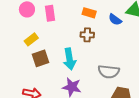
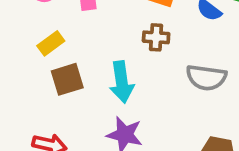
gray semicircle: (109, 72) -> (206, 78), moved

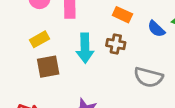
cyan arrow: (122, 82) -> (85, 48), moved

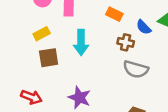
brown cross: (116, 44) -> (126, 42), moved

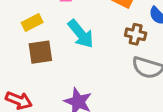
cyan arrow: (81, 42) -> (81, 34), turned -40

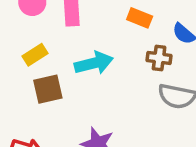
cyan arrow: (81, 34) -> (94, 63), turned -60

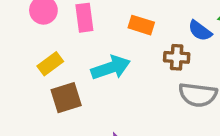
orange rectangle: (140, 18) -> (141, 25), moved

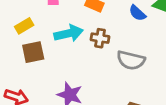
brown cross: (177, 57) -> (100, 38), moved

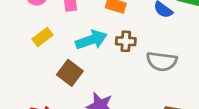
brown square: (33, 52) -> (70, 73), moved, turned -35

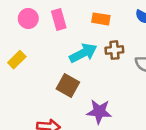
yellow rectangle: (43, 37) -> (17, 60), moved

